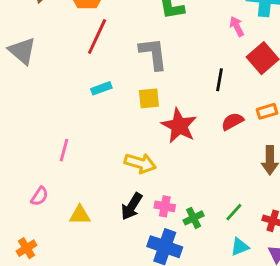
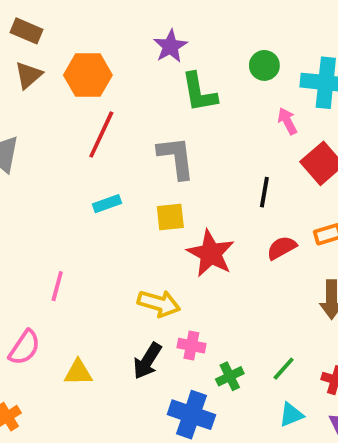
pink semicircle: (39, 196) -> (25, 348), size x1.4
pink cross: (165, 206) -> (191, 346), moved

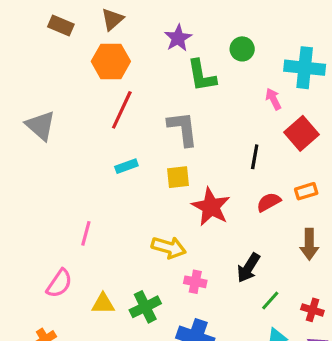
green circle: (264, 65) -> (242, 49), moved
brown triangle: (28, 75) -> (112, 19), moved
black arrow: (147, 361) -> (248, 268), moved
green cross: (230, 376) -> (145, 307), moved, size x1.4

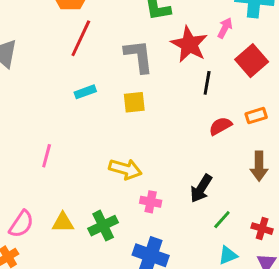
pink arrow: (273, 99) -> (225, 28), turned 54
red star: (211, 207) -> (189, 44), moved
pink semicircle: (59, 283) -> (21, 224), moved

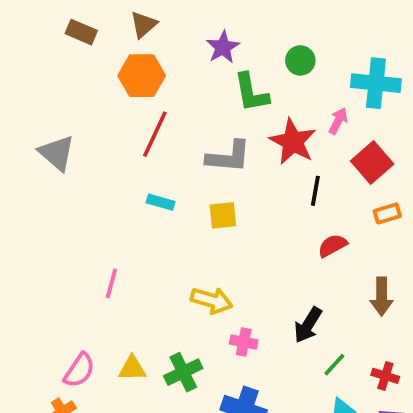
gray L-shape: (139, 56) -> (229, 157), turned 102
cyan rectangle: (85, 92) -> (161, 202), turned 36
orange rectangle: (256, 116) -> (387, 213), moved

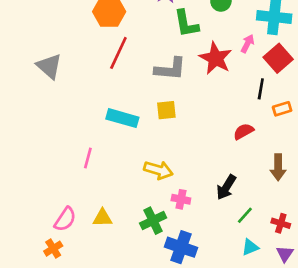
red square: (372, 162) -> (278, 58), moved
black line: (315, 191) -> (261, 89), moved
cyan rectangle: (161, 202) -> (122, 118), moved, size x1.6
green cross: (183, 372) -> (153, 221), moved

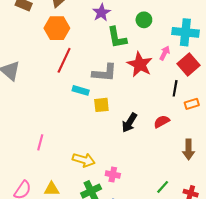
cyan rectangle: (122, 118) -> (81, 90), moved, size x0.7
yellow arrow: (158, 170) -> (84, 160), moved
black arrow: (226, 187) -> (129, 123), moved

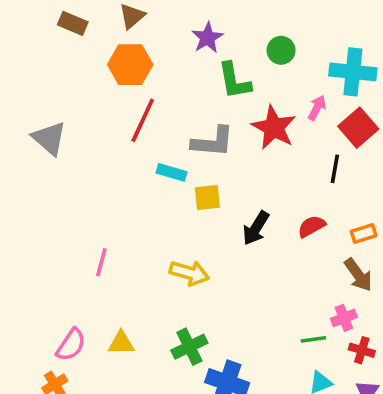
orange rectangle: (192, 104) -> (364, 233), moved
brown arrow: (189, 150) -> (358, 275), turned -36
yellow arrow: (84, 160) -> (189, 273), moved
pink cross: (113, 174) -> (344, 318), moved, turned -32
green line: (163, 187) -> (313, 339), turned 40

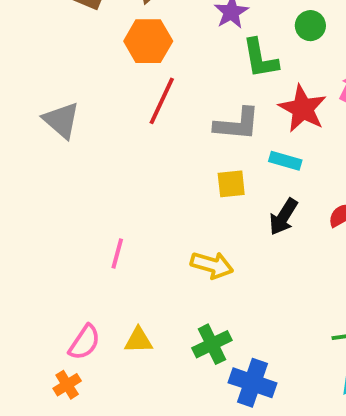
cyan rectangle: (171, 172) -> (285, 161), moved

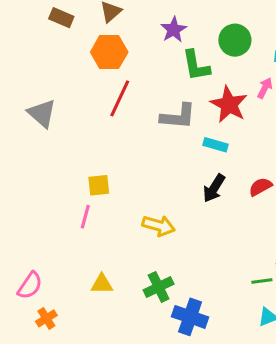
green circle: (310, 26) -> (235, 40), size x1.4
yellow square: (231, 184) -> (99, 185), moved
pink semicircle: (84, 342) -> (30, 286), moved

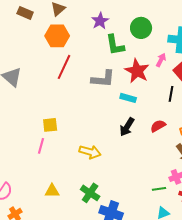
green cross: (159, 287) -> (90, 193), turned -30

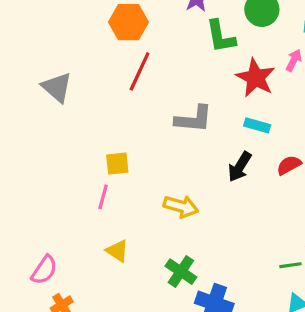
gray L-shape: (103, 79) -> (194, 119), moved
cyan rectangle: (128, 98) -> (257, 125), moved
yellow triangle: (52, 191) -> (117, 251), moved, turned 35

